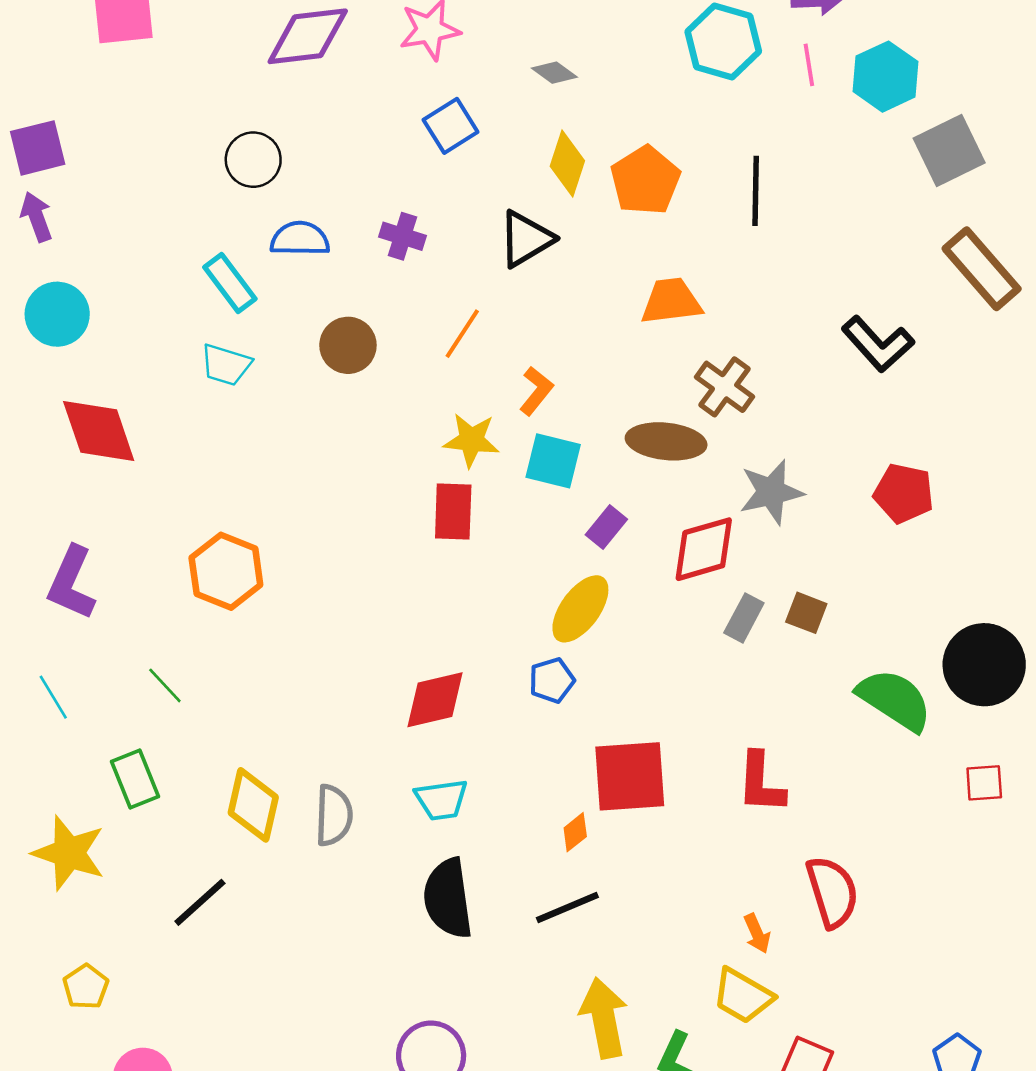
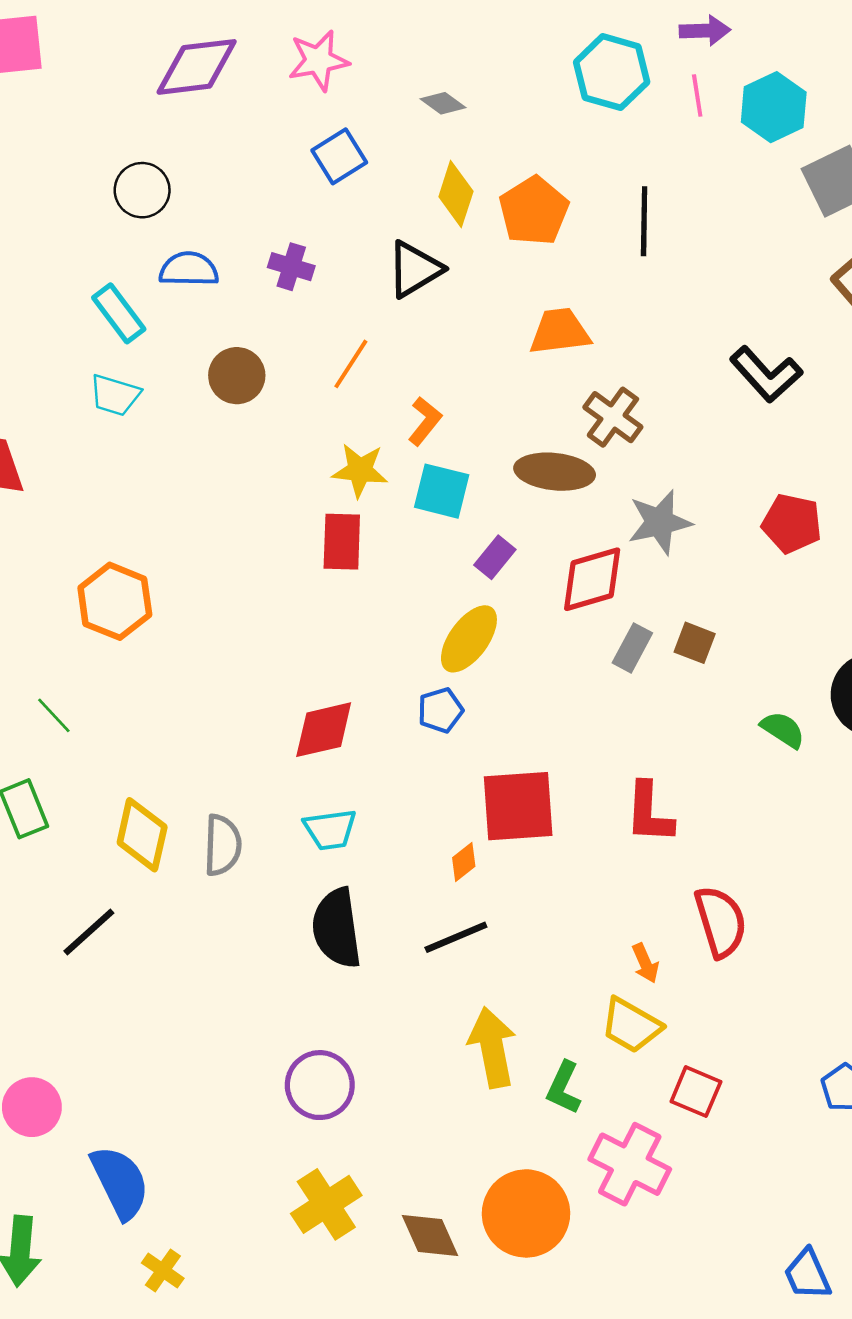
green semicircle: (895, 700) -> (783, 730), size x0.6

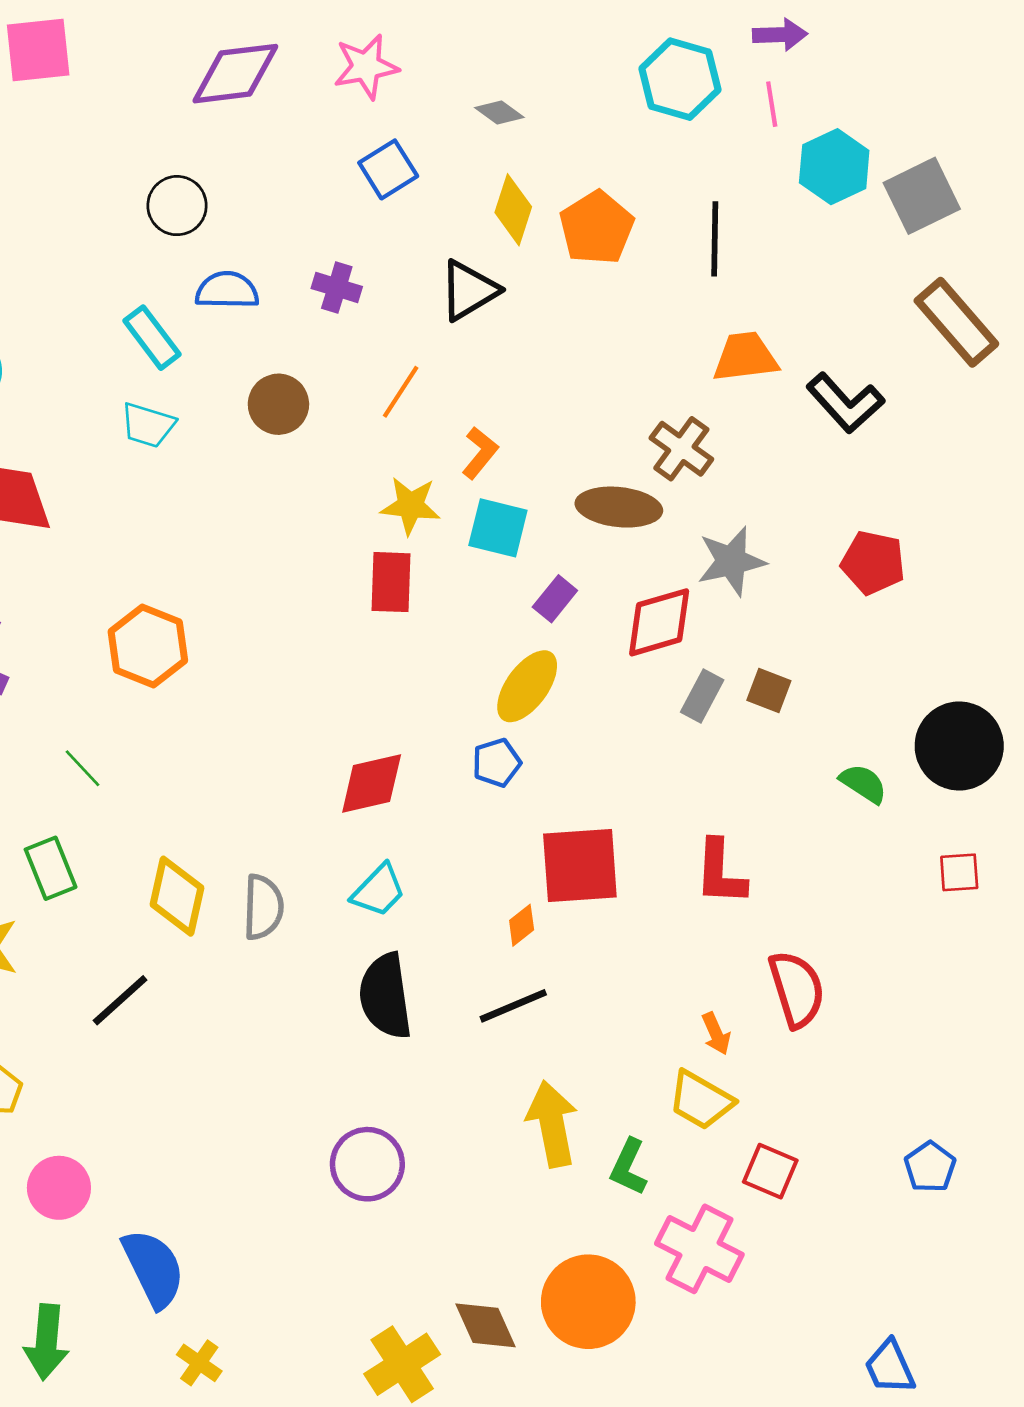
cyan hexagon: (774, 107) -> (834, 167), moved
orange trapezoid: (560, 332) -> (745, 357), moved
cyan trapezoid: (330, 830) -> (378, 890), turned -38
yellow cross: (326, 1204) -> (402, 1364), moved

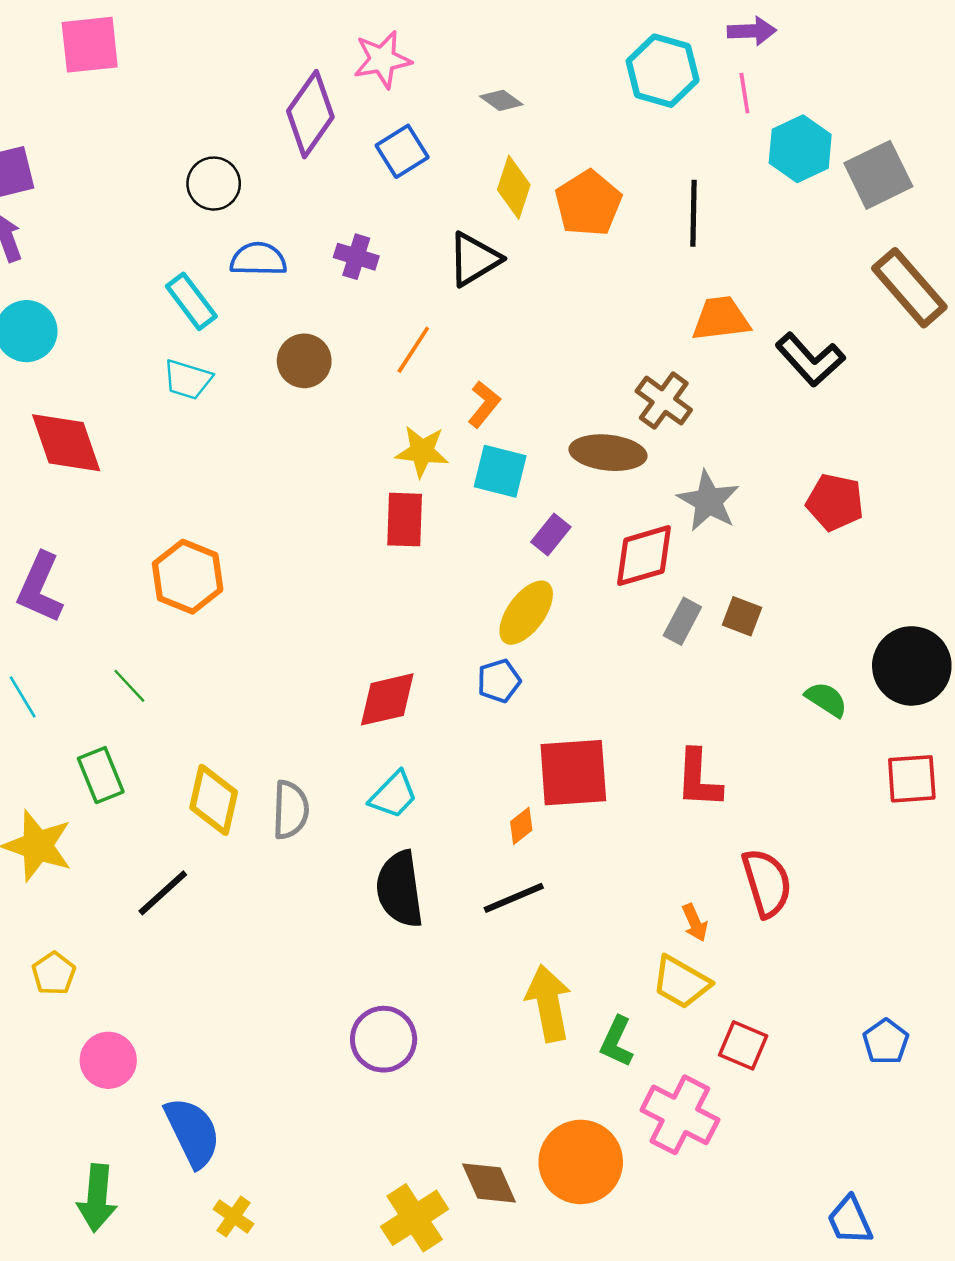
purple diamond: (235, 74) -> (310, 114), moved, turned -48
gray star: (731, 561) -> (708, 501), turned -30
red square: (959, 872) -> (912, 779), size x1.4

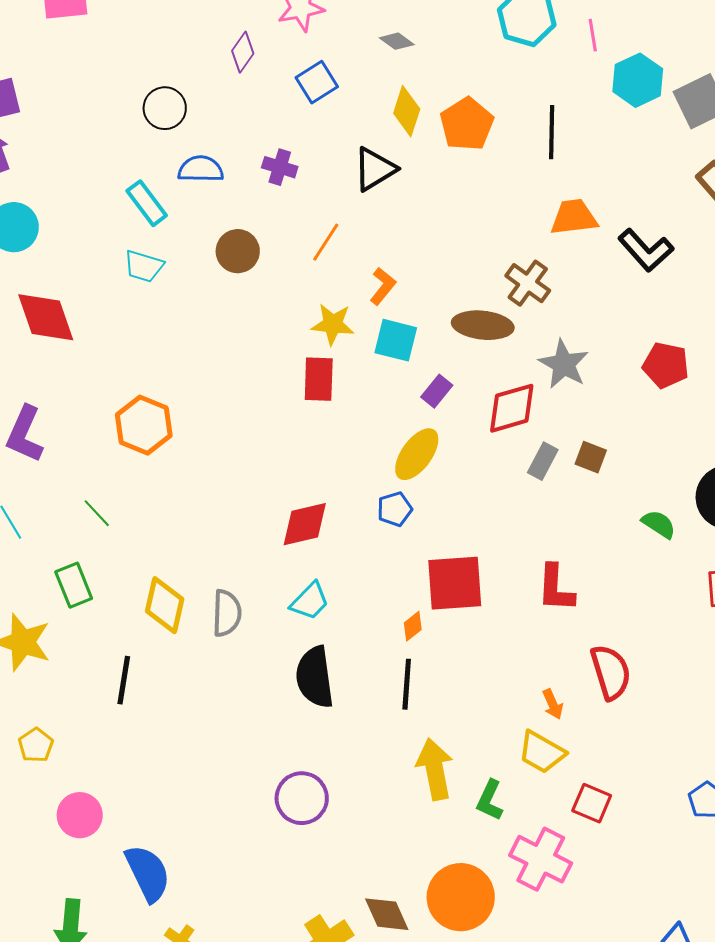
purple diamond: (310, 114) -> (243, 52), size x0.6
black line: (163, 893) -> (124, 680), turned -39
black line: (514, 898) -> (407, 684), turned -63

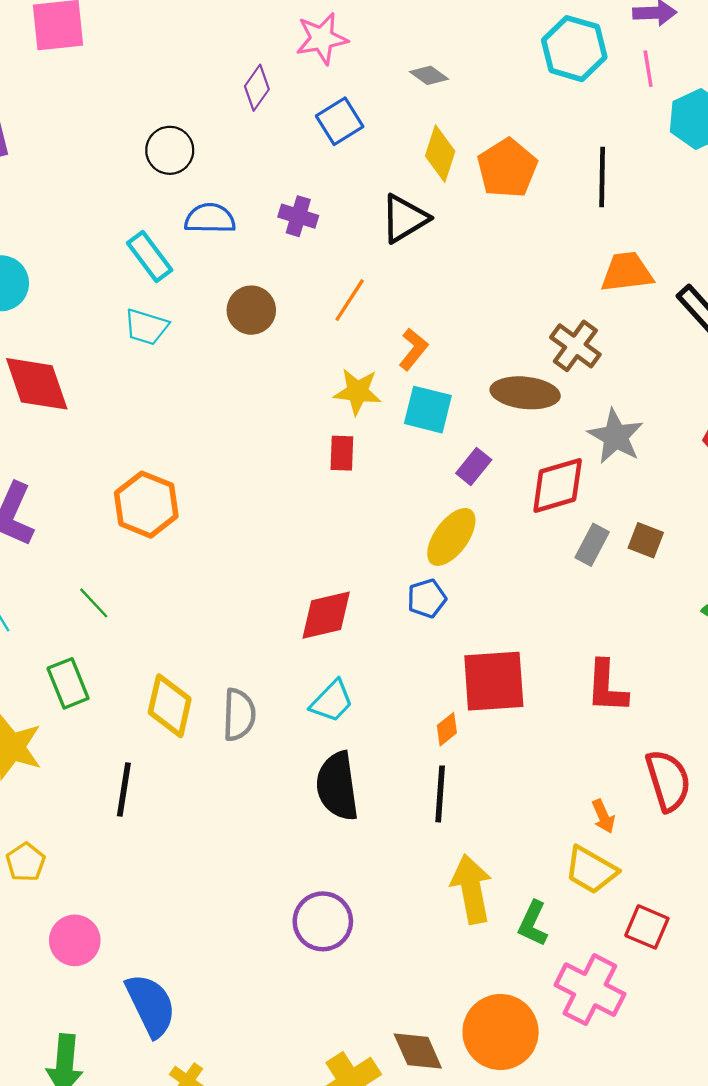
red rectangle: (319, 379) -> (342, 453), size x0.7

